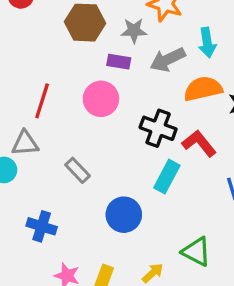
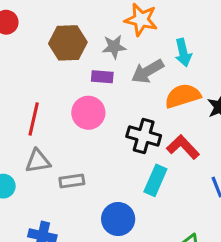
gray triangle: (25, 143) -> (38, 161), moved
gray rectangle: (78, 170) -> (72, 181), turned -50

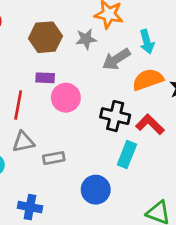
purple rectangle: (102, 77) -> (45, 78), moved

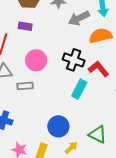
pink circle: (66, 98) -> (36, 60), moved
blue circle: (96, 190) -> (58, 126), moved

